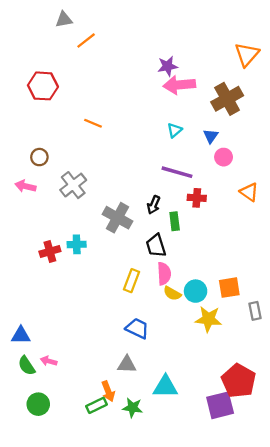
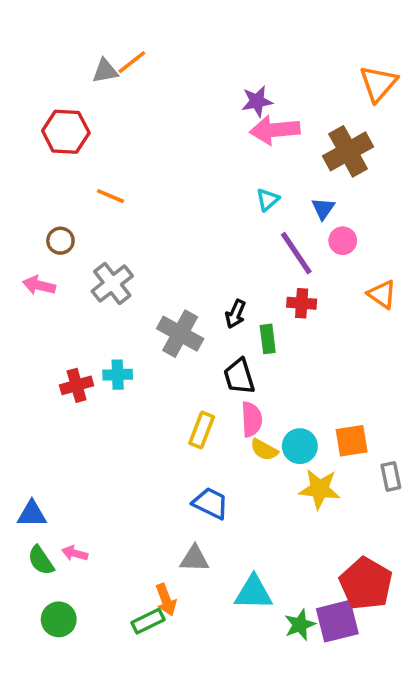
gray triangle: (64, 20) -> (105, 71), moved
orange line: (93, 123) -> (110, 196), moved
purple line: (177, 172) -> (296, 253), moved, turned 40
green star: (133, 408) -> (300, 625), moved, turned -30

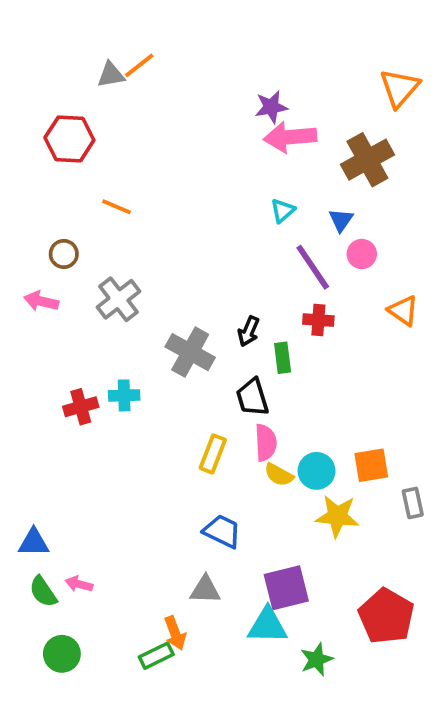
purple square: (337, 621) -> (286, 588), moved

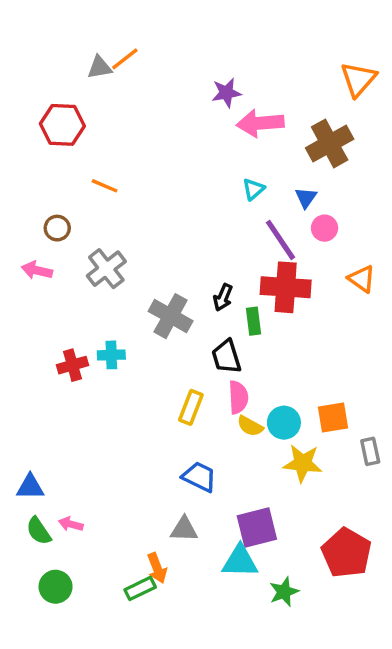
purple star: (271, 107) -> (226, 93), moved
red cross: (318, 320) -> (286, 287), size x1.8

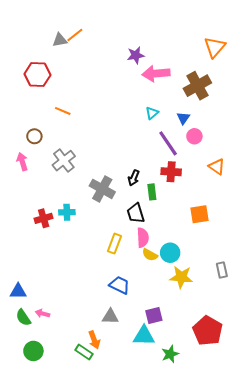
pink arrow: (37, 270) -> (22, 162), turned 60
red cross: (286, 287) -> (171, 172), size x0.7
orange square: (333, 418) -> (199, 214), moved
purple square: (257, 528) -> (154, 316), size x0.7
green rectangle: (140, 588) -> (84, 352), turned 60

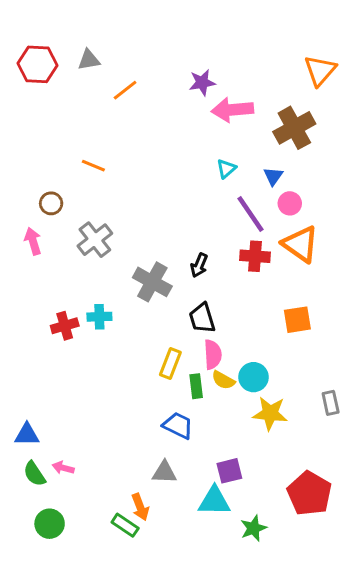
orange line: (75, 35) -> (125, 90), moved
red hexagon: (37, 75) -> (37, 64), moved
orange triangle: (217, 167) -> (300, 244), moved, size x1.5
green rectangle: (152, 192) -> (196, 386), moved

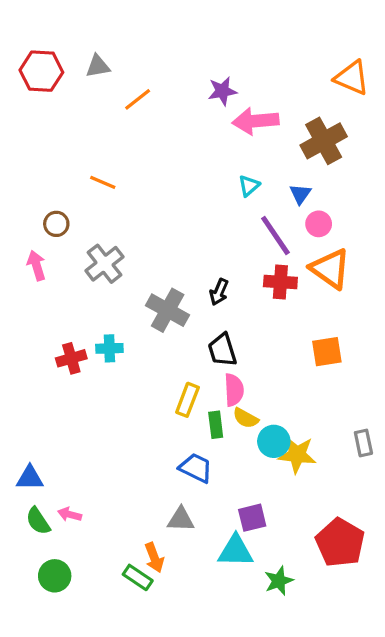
orange triangle: (320, 70) -> (352, 78), turned -48
cyan circle: (254, 377) -> (274, 441), moved

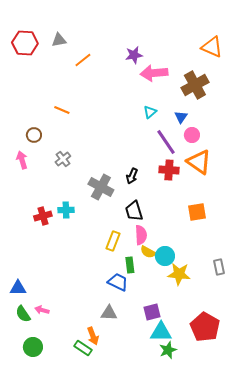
gray cross: (104, 264) -> (63, 159), size x0.7
green rectangle: (216, 425) -> (130, 265), moved
cyan circle: (274, 441) -> (165, 256), moved
cyan triangle: (236, 551) -> (161, 332), moved

